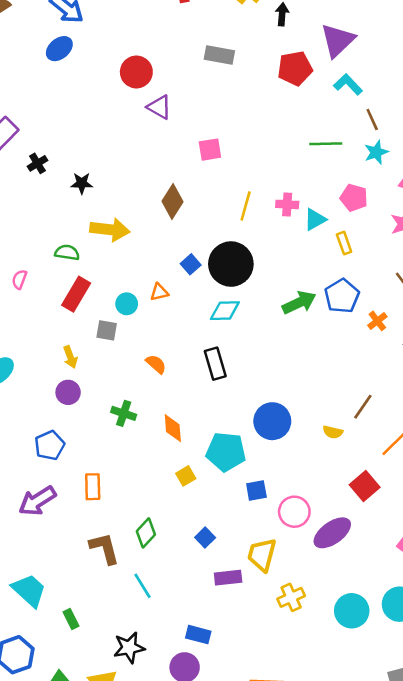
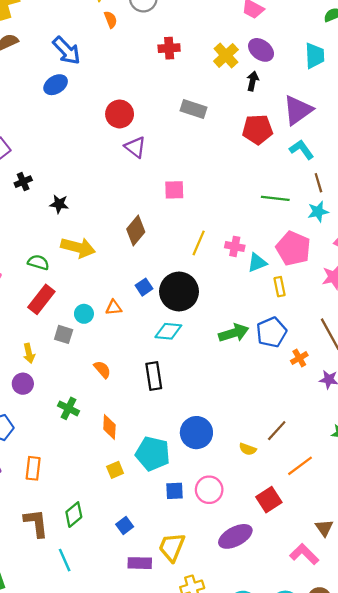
pink pentagon: (354, 198) -> (293, 248), size x1.4
pink circle: (294, 512) -> (209, 490), moved

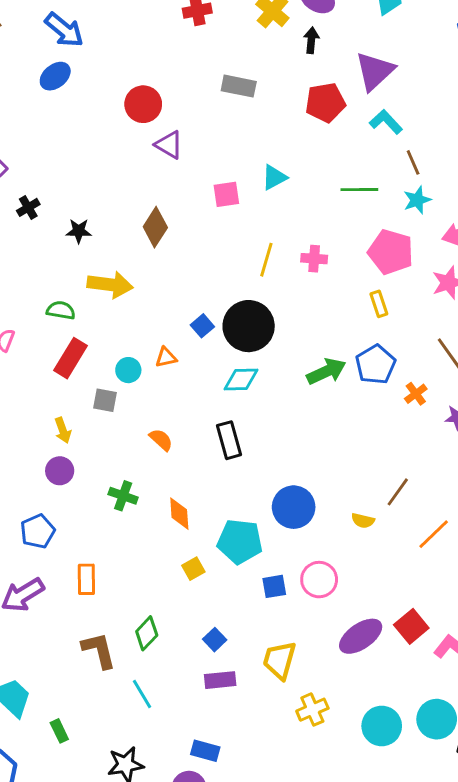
brown diamond: (136, 230) -> (155, 227), moved
cyan triangle: (257, 263) -> (274, 177), moved
red square: (269, 500) -> (411, 626), moved
purple rectangle: (140, 563) -> (220, 680), moved

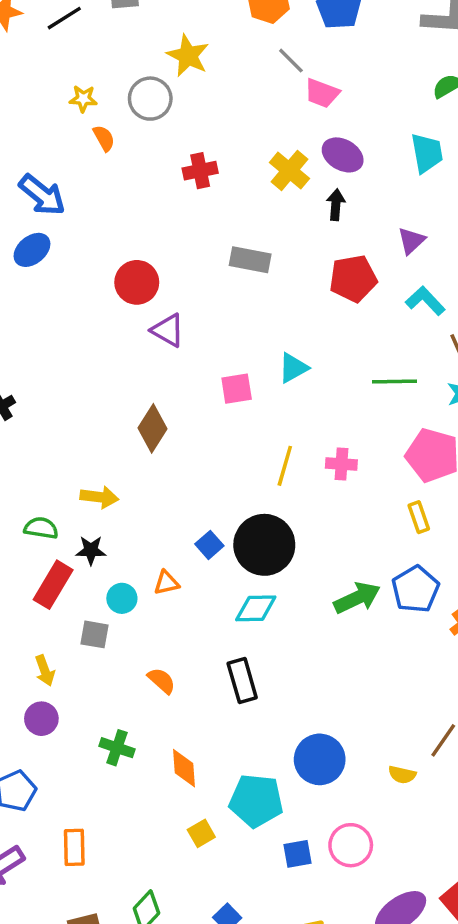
purple triangle: (375, 71) -> (411, 241), size x0.6
black star: (79, 231) -> (91, 550), moved
yellow arrow: (110, 285) -> (99, 497), size x0.7

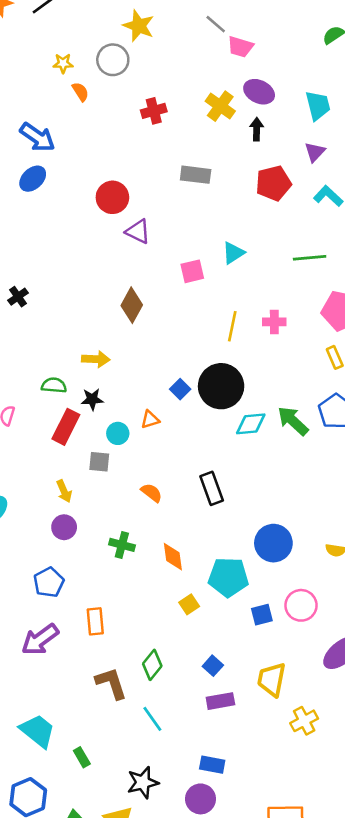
cyan trapezoid: (427, 153) -> (318, 105), moved
green arrow: (357, 598) -> (293, 421), turned -108
cyan diamond: (256, 608) -> (251, 424), moved

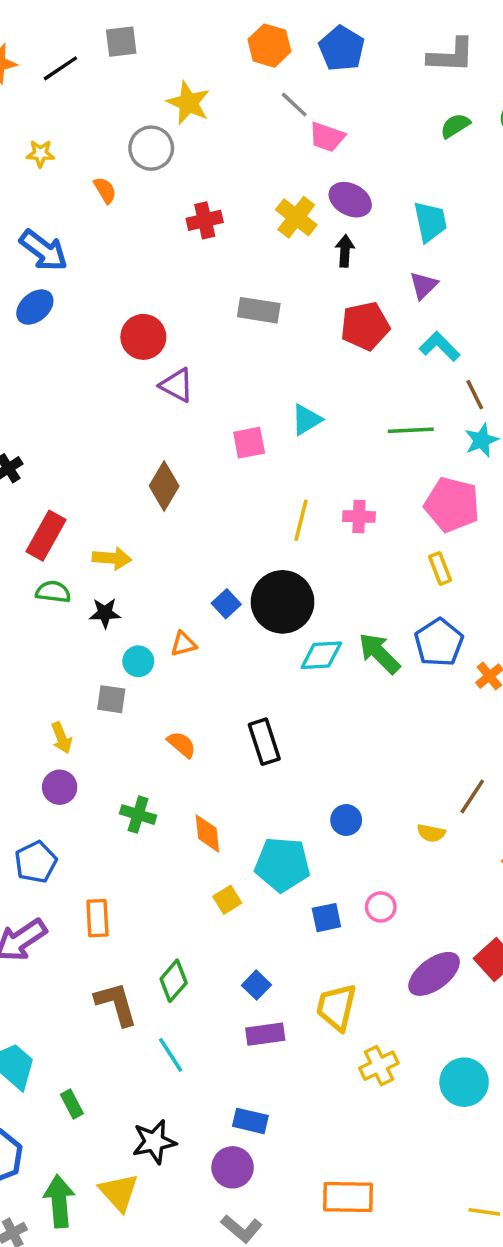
yellow star: (63, 63) -> (40, 154), moved
red rectangle: (66, 427) -> (46, 536), moved
blue circle: (273, 543) -> (346, 820), size x0.6
pink circle: (301, 605) -> (381, 907), size x0.7

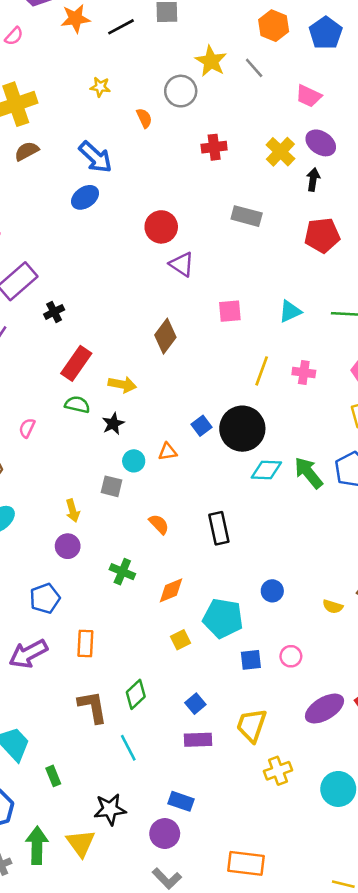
gray line: (294, 105) -> (254, 68), moved
cyan triangle: (306, 420) -> (290, 311), moved
black star: (105, 613) -> (113, 424), turned -30
orange diamond: (207, 833) -> (171, 590), turned 68

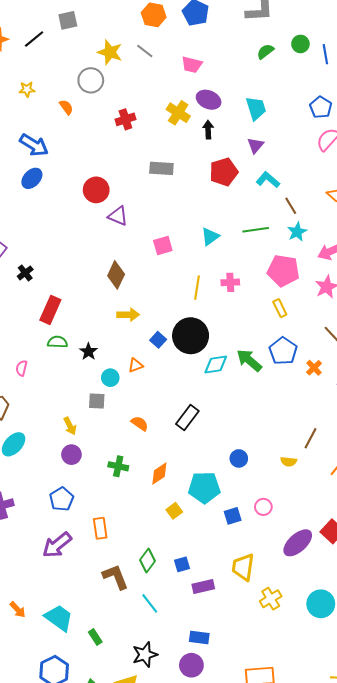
yellow arrow: (122, 385) -> (128, 315), moved
black rectangle: (219, 528) -> (187, 418), turned 60
blue square: (195, 704) -> (182, 564), moved, turned 35

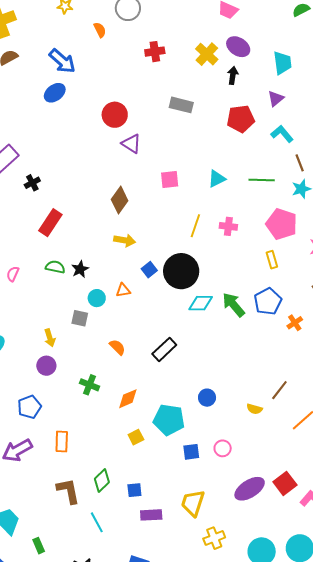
green semicircle: (57, 342) -> (55, 267), moved

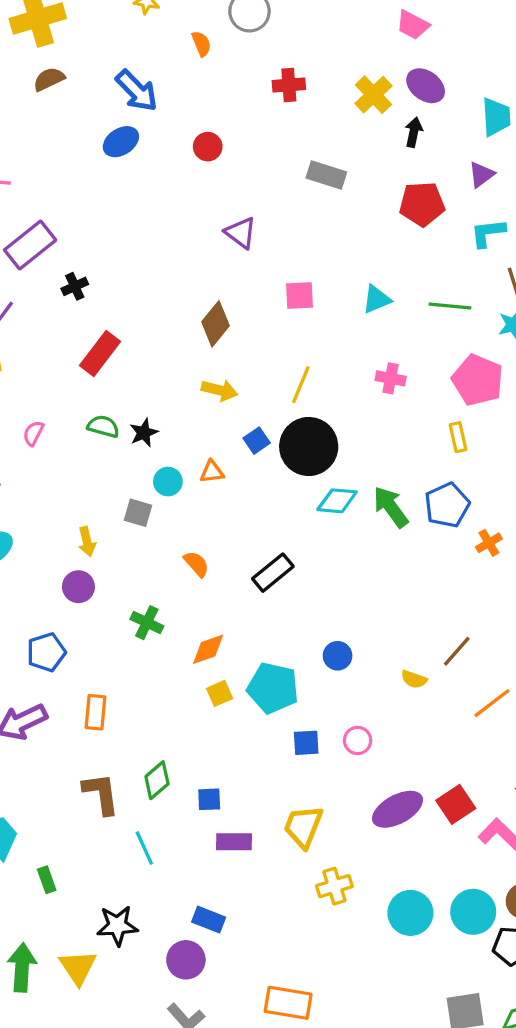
red circle: (115, 115) -> (208, 147), moved, size x0.7
cyan L-shape: (282, 134) -> (488, 233), turned -60
yellow line: (195, 226) -> (301, 385), moved
yellow square: (136, 437) -> (220, 693), moved

